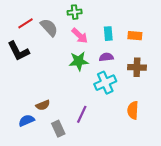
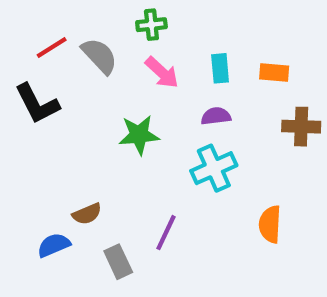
green star: (79, 61) -> (139, 135), moved
brown cross: (137, 67) -> (301, 127), moved

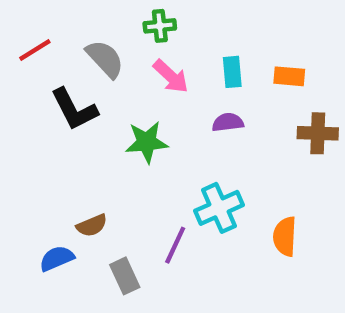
red line: (52, 48) -> (35, 50), moved
black L-shape: (37, 104) -> (74, 109), moved
cyan cross: (214, 168) -> (219, 208), moved

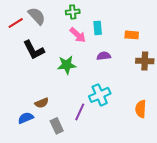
gray semicircle: (105, 59) -> (37, 16), moved
cyan rectangle: (232, 72) -> (98, 28), moved
orange semicircle: (285, 236) -> (141, 109), moved

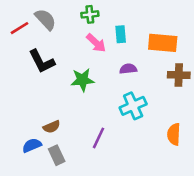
orange rectangle: (132, 35) -> (163, 43), size x1.6
cyan cross: (100, 95) -> (133, 106), moved
gray rectangle: (57, 126) -> (57, 155), moved

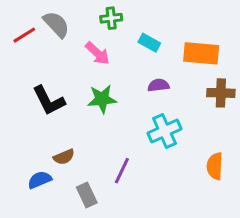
cyan rectangle: (121, 34) -> (149, 43), turned -56
pink arrow: (96, 43) -> (97, 53), moved
black L-shape: (42, 61) -> (49, 101), moved
gray rectangle: (57, 155) -> (87, 195), moved

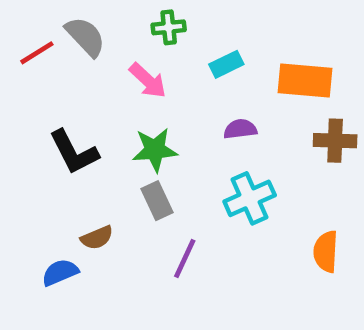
cyan rectangle: (149, 43) -> (226, 64), turned -55
gray rectangle: (87, 195) -> (157, 201), moved

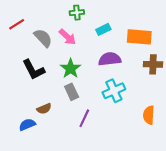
gray semicircle: (85, 37) -> (43, 38), moved
purple semicircle: (240, 129) -> (110, 59), size x1.5
green star: (155, 150) -> (71, 69), turned -30

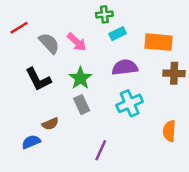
green cross: (77, 13) -> (104, 14), moved
purple line: (84, 118) -> (101, 150), moved

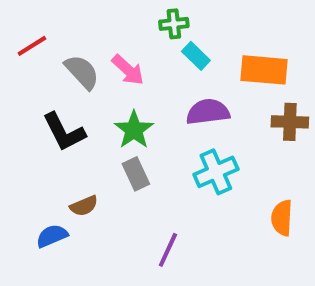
cyan rectangle: (118, 34) -> (196, 56), turned 70

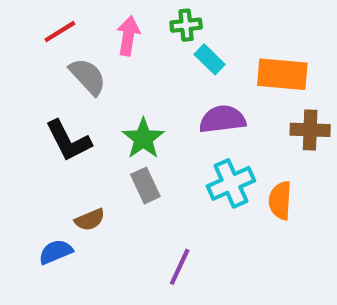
red line: (32, 46) -> (60, 32), moved
pink arrow: (128, 70) -> (128, 36), moved, turned -124
orange semicircle: (282, 218) -> (280, 200), moved

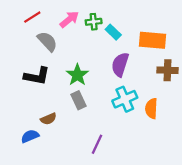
green cross: (186, 25) -> (94, 22), moved
pink arrow: (128, 36) -> (69, 19), turned 42
purple semicircle: (222, 119) -> (120, 65), turned -65
black L-shape: (68, 141) -> (37, 76), turned -52

